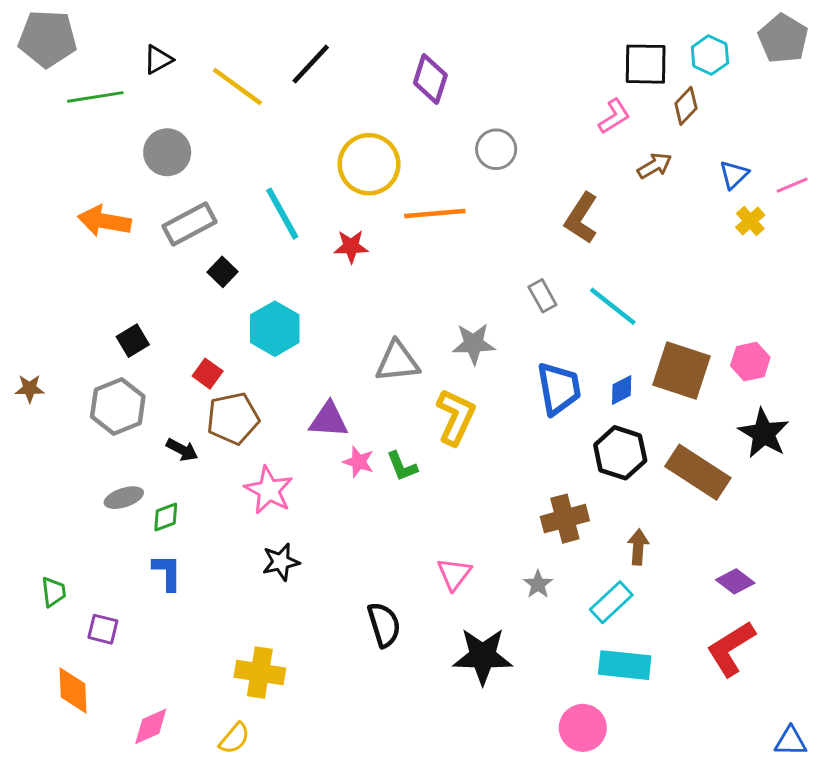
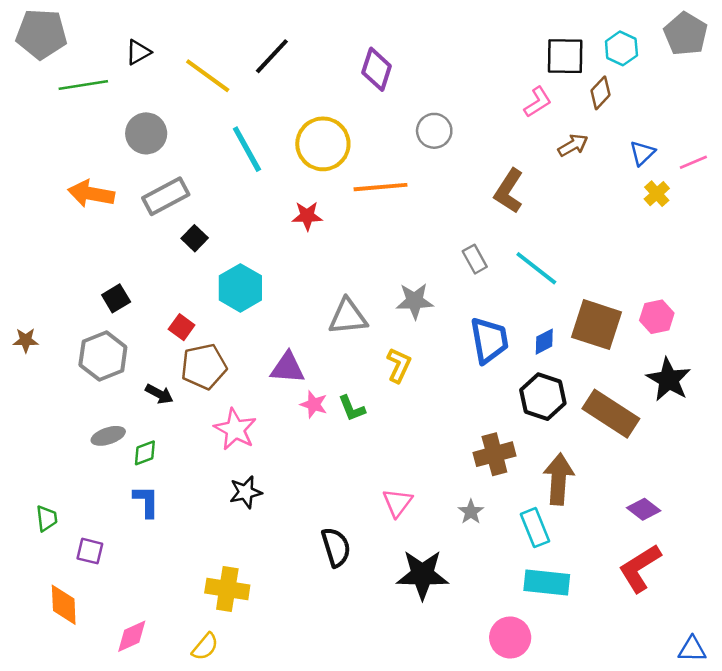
cyan line: (282, 214) -> (247, 149), moved
yellow L-shape: (456, 417) -> (399, 365), size x0.7
brown arrow: (638, 547) -> (559, 479), size x1.6
cyan rectangle: (611, 602) -> (535, 528), turned -69

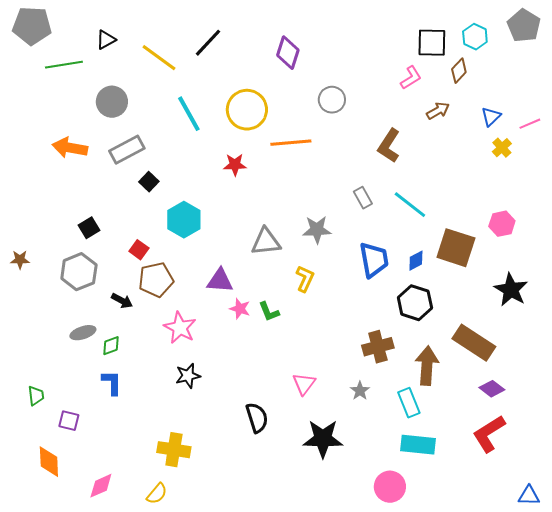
pink hexagon: (657, 317) -> (502, 224), moved
brown rectangle: (611, 414) -> (474, 343), moved

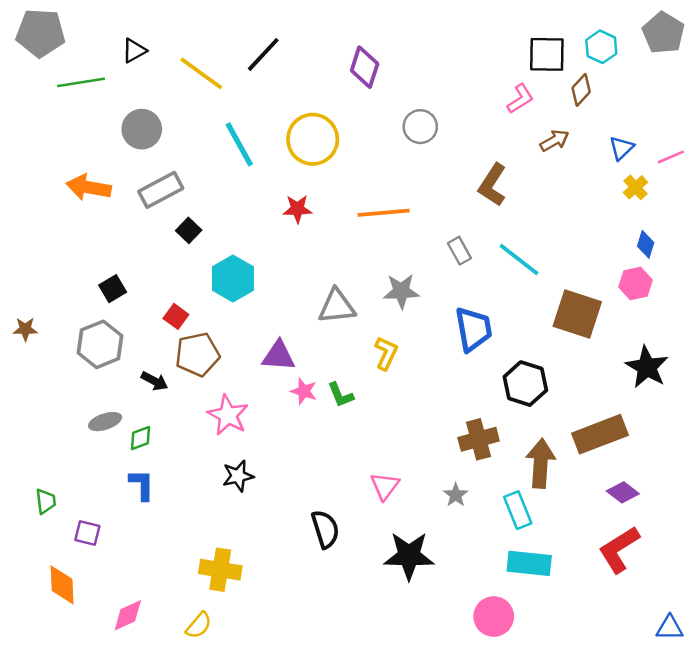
orange line: (291, 143) -> (384, 213), moved
blue diamond: (416, 261) -> (646, 244), moved, turned -45
brown rectangle: (474, 343) -> (600, 434), turned -54

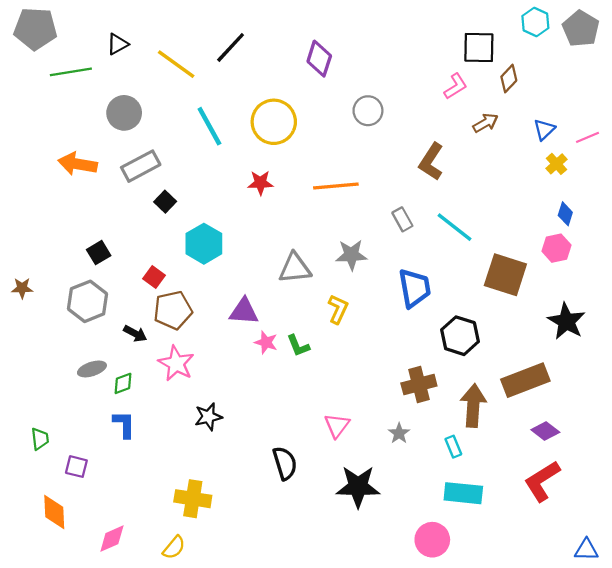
cyan hexagon: (601, 47) -> (535, 22), moved
pink star: (228, 415) -> (176, 363), moved
cyan rectangle: (518, 510) -> (453, 447), size x0.7

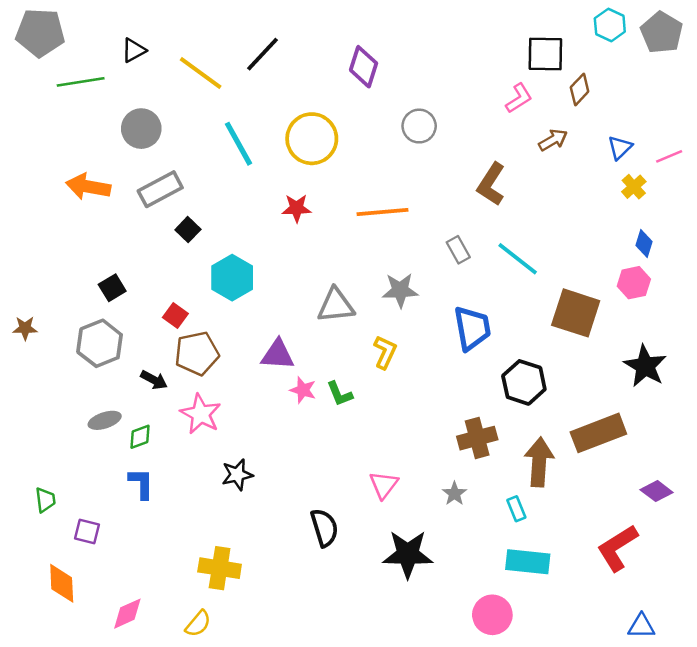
purple diamond: (545, 431) -> (657, 491), moved
blue triangle: (586, 550) -> (641, 626), moved

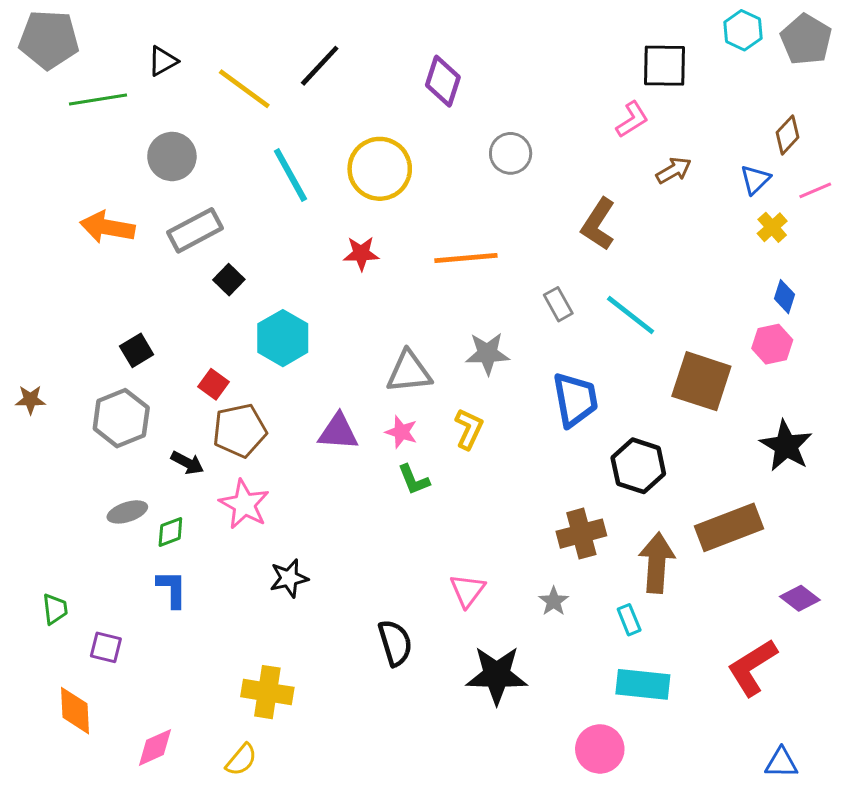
brown diamond: (580, 89) -> (788, 135), moved
pink star: (303, 390) -> (401, 432), moved

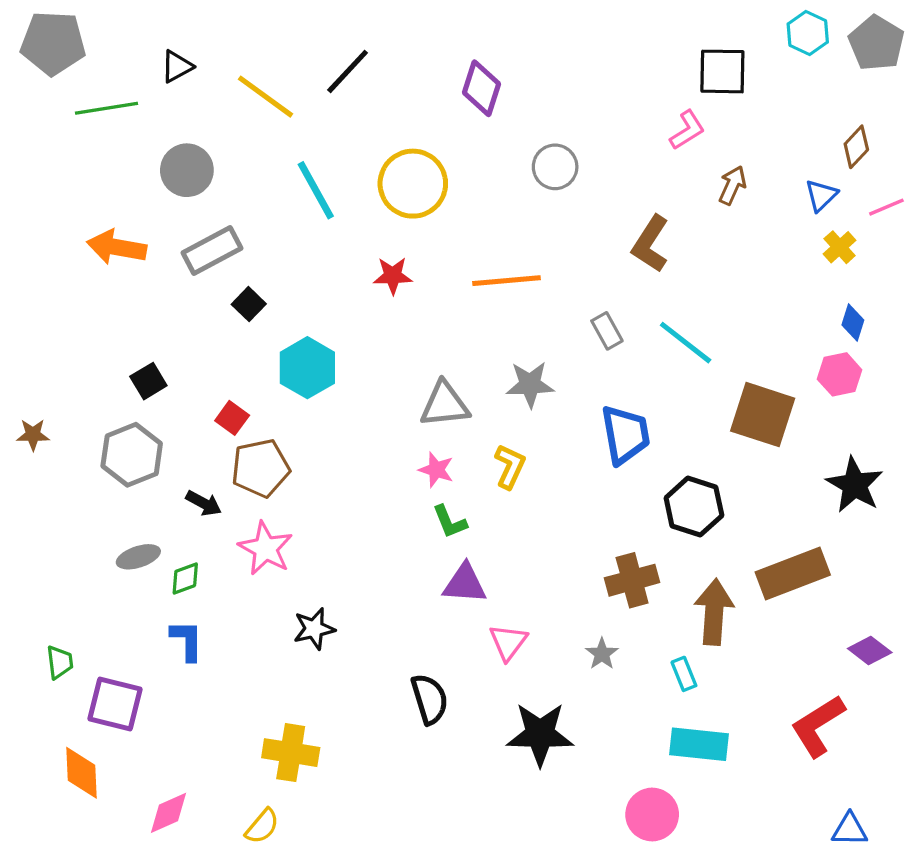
brown arrow: (674, 170) -> (732, 185), turned -36
purple triangle: (338, 432) -> (465, 584), moved
purple square: (106, 647) -> (115, 704), size x1.6

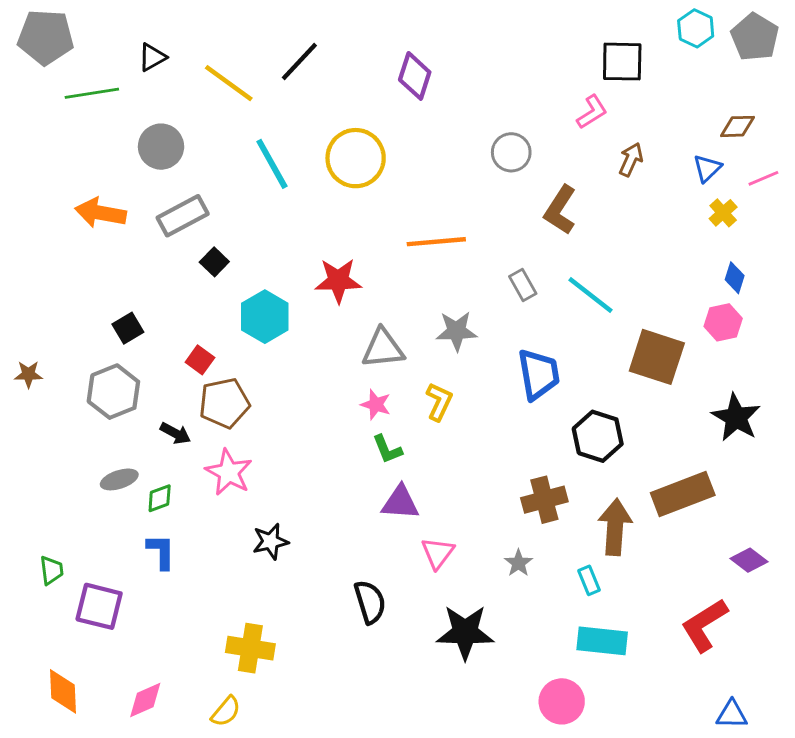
brown diamond: (856, 147) -> (737, 126), turned 45
gray circle: (555, 167) -> (511, 152), moved
red star: (393, 276) -> (338, 281), moved, size x1.4
orange diamond: (81, 773) -> (63, 691), moved

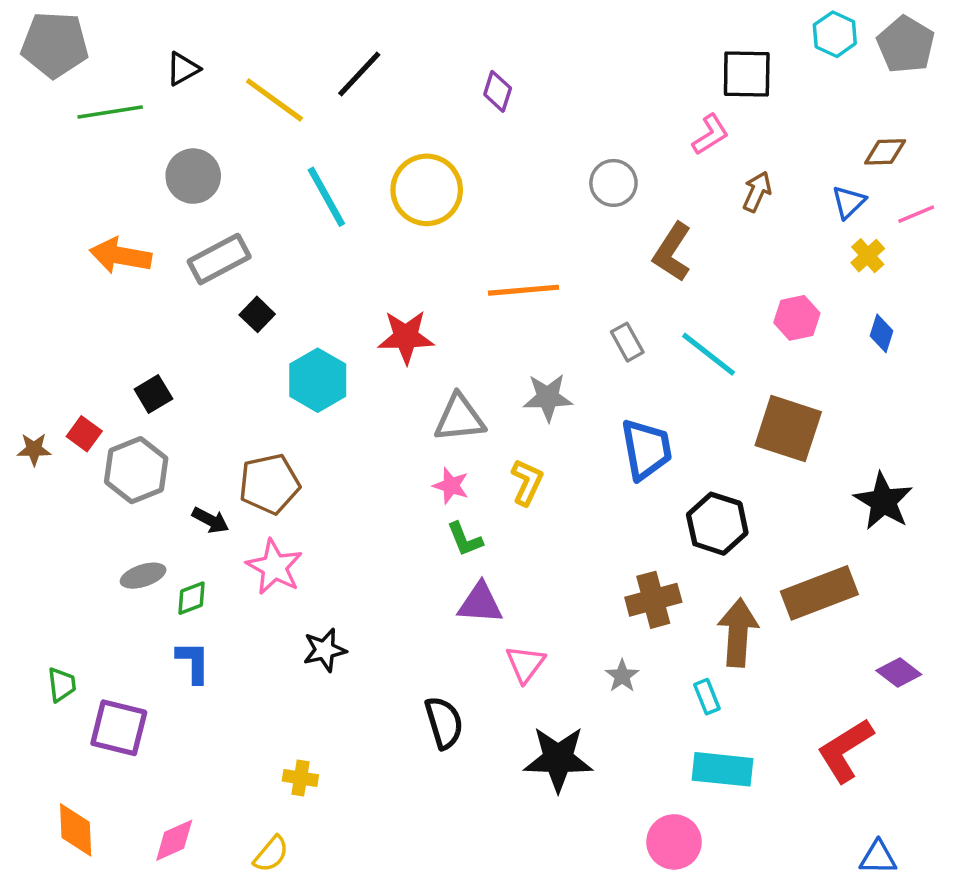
purple diamond: (415, 76) -> (498, 91), size x0.7
pink hexagon: (723, 322) -> (797, 318), moved
red square: (200, 360) -> (84, 434), moved
yellow cross: (250, 648) -> (300, 778), size x0.6

